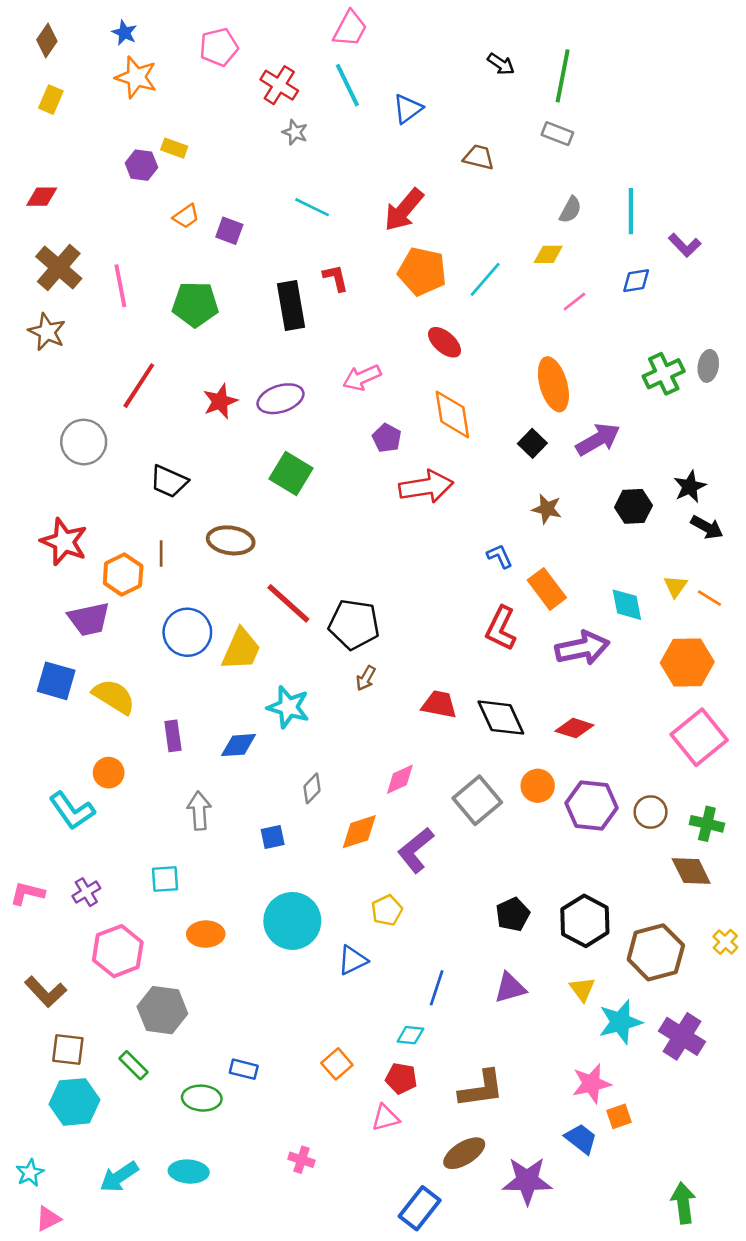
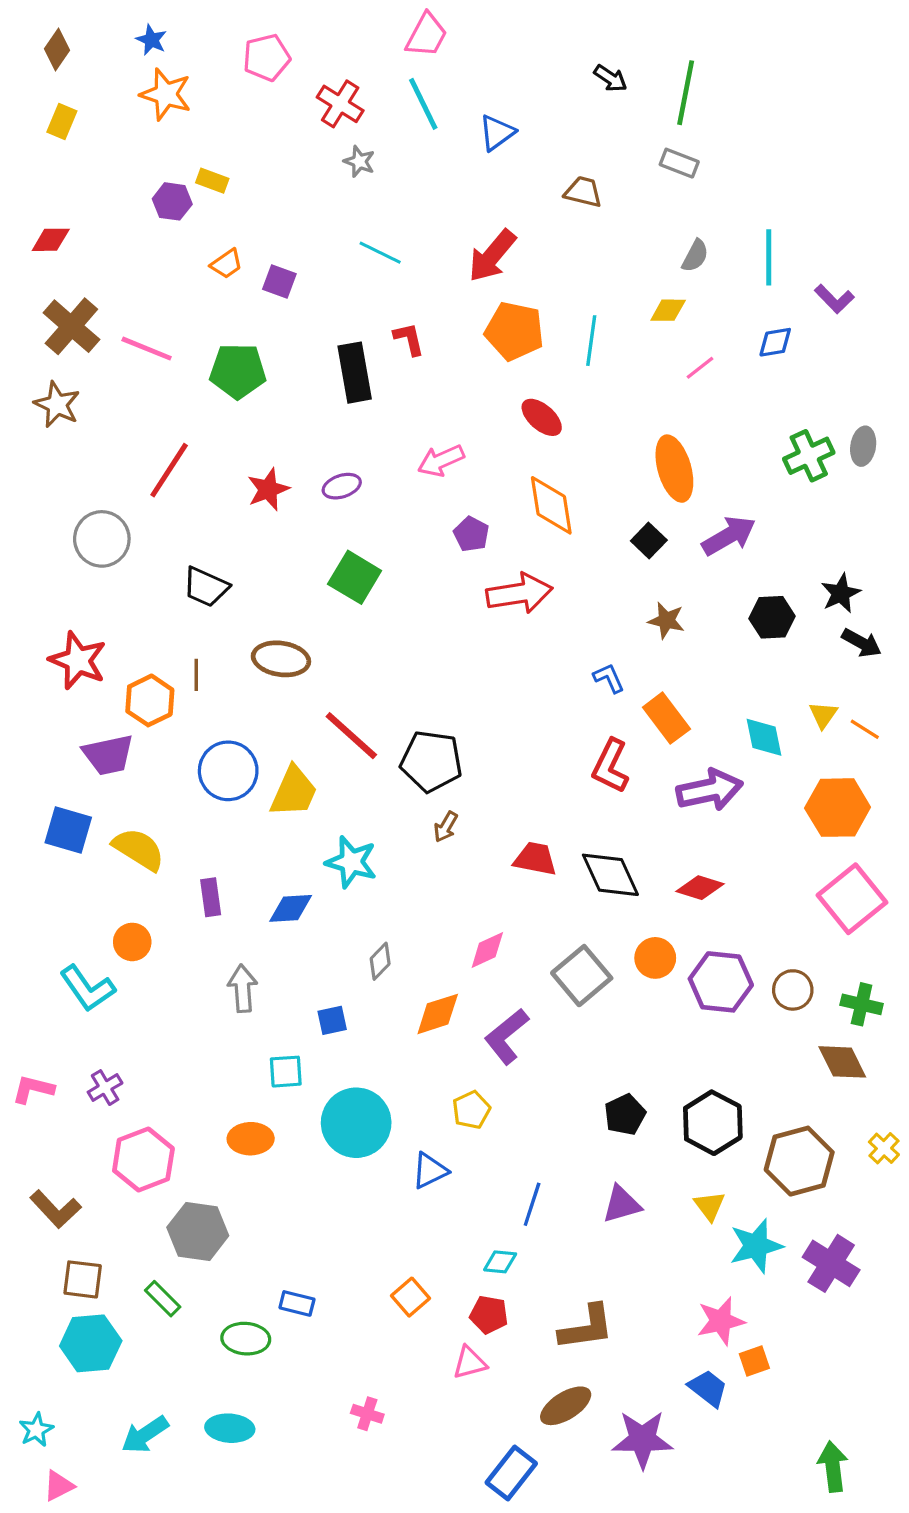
cyan line: (485, 279) -> (591, 341), turned -33
pink line: (120, 286) -> (147, 349), turned -57
purple ellipse: (280, 399) -> (342, 486), size x0.7
cyan square: (165, 879) -> (286, 1072), moved

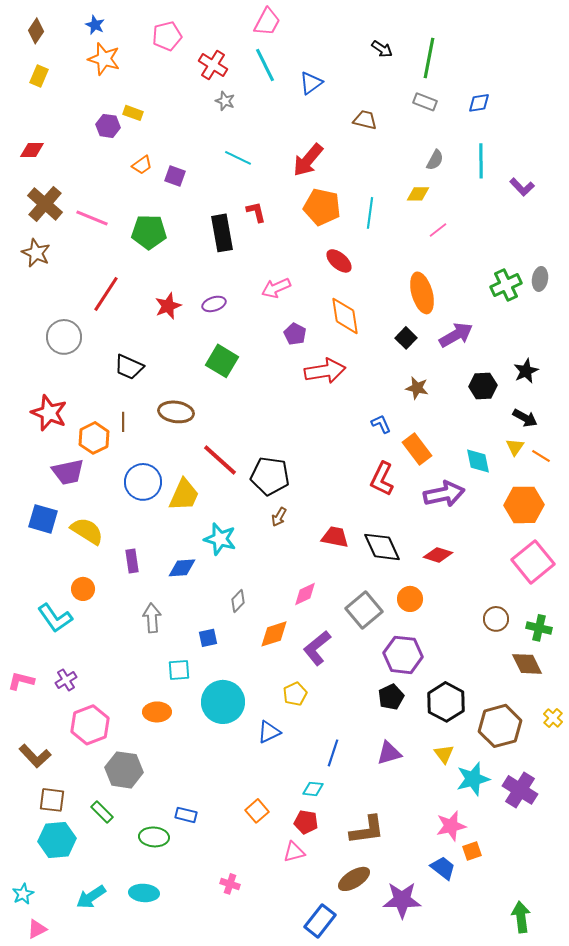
blue diamond: (775, 342) -> (479, 103), moved
black arrow: (862, 643) -> (525, 418), moved
purple hexagon: (721, 982) -> (403, 655), moved

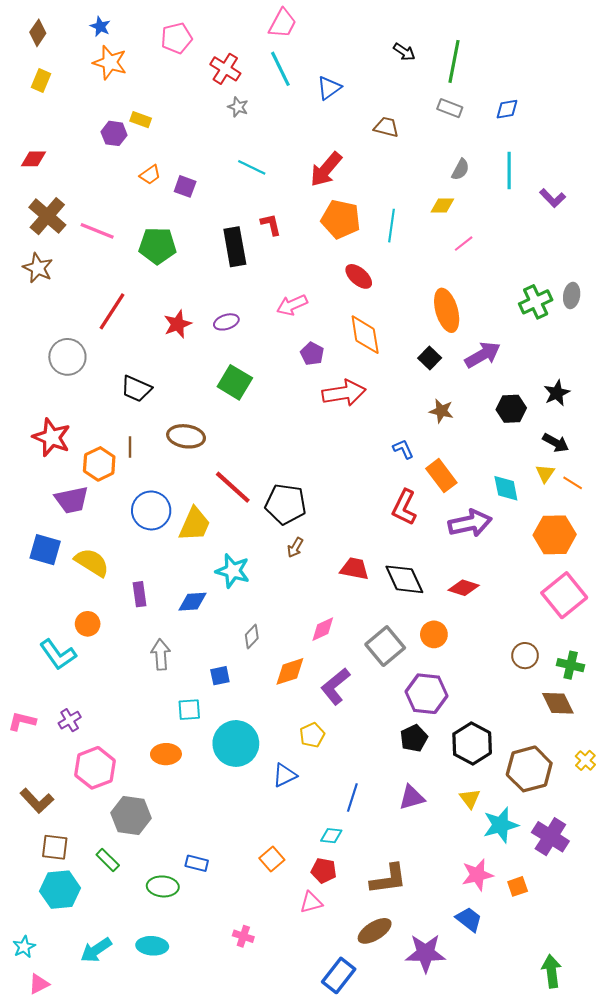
orange square: (472, 851) -> (518, 886), moved

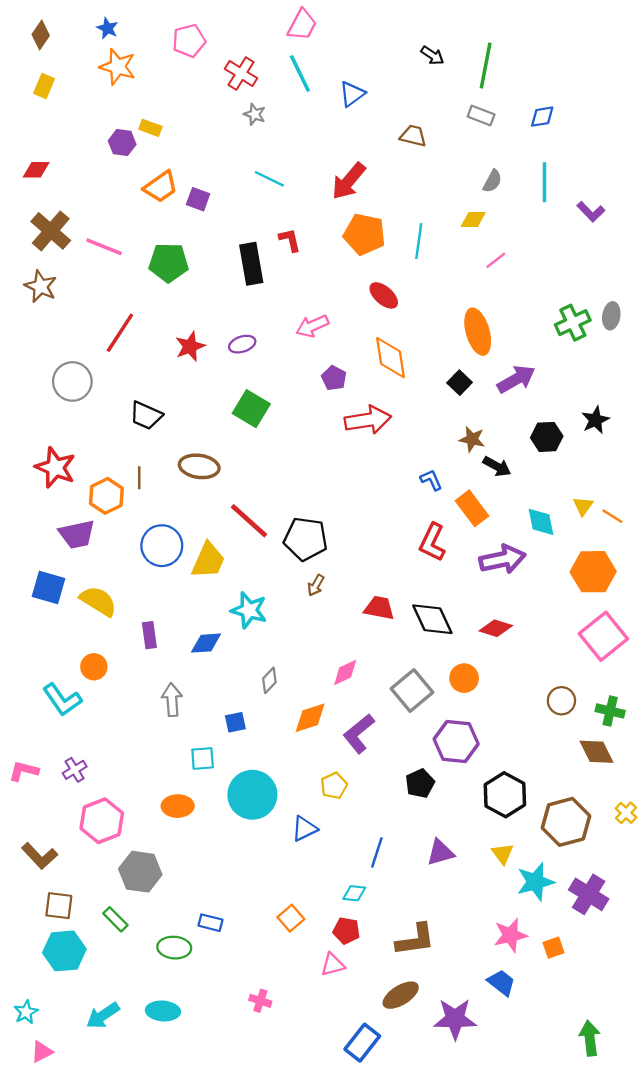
orange trapezoid: (150, 175) -> (161, 187), size x1.5
black arrow: (556, 443) -> (497, 466), moved
black pentagon: (414, 738) -> (420, 783), moved

